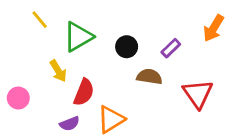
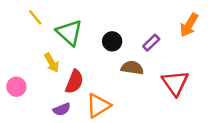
green triangle: (78, 37) -> (69, 33), turned -48

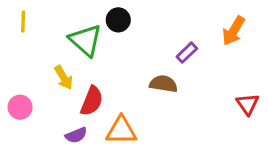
yellow line: (35, 17) -> (23, 21), moved, turned 42
black circle: (112, 41) -> (118, 20), moved
red triangle: (175, 83) -> (248, 104), moved, size x0.7
orange triangle: (98, 106) -> (121, 131), turned 32

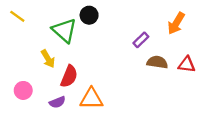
yellow line: (23, 21) -> (17, 16), turned -56
brown semicircle: (163, 84) -> (157, 62), moved
red triangle: (248, 104) -> (187, 65), moved, turned -48
pink circle: (20, 107) -> (23, 90), moved

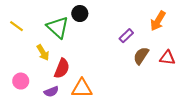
yellow line: (17, 16) -> (17, 26), moved
brown semicircle: (157, 62) -> (141, 56), turned -66

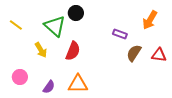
purple rectangle: (126, 36) -> (120, 34), turned 64
red semicircle: (62, 68) -> (73, 51), moved
purple semicircle: (51, 92) -> (49, 87), turned -32

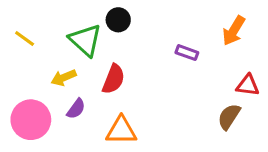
yellow arrow: (41, 50) -> (64, 78), turned 98
brown semicircle: (134, 53) -> (229, 117), moved
pink circle: (20, 77) -> (31, 120), size x1.6
purple semicircle: (49, 87) -> (76, 109), moved

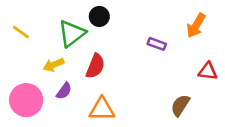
green triangle: (85, 40) -> (72, 33), turned 40
brown semicircle: (229, 117) -> (180, 105), moved

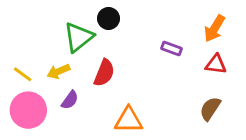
yellow line: (21, 32) -> (23, 74), moved
red triangle: (208, 71) -> (216, 64), moved
brown semicircle: (180, 105) -> (210, 109), moved
orange triangle: (102, 109) -> (129, 120), moved

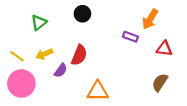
orange arrow: (214, 28) -> (150, 19), moved
green triangle: (78, 37) -> (39, 22), moved, size x0.7
purple semicircle: (70, 100) -> (61, 70), moved

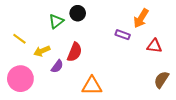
green triangle: (39, 22) -> (56, 21), moved
yellow line: (17, 56) -> (19, 39), moved
brown semicircle: (160, 82) -> (161, 80), moved

